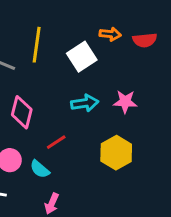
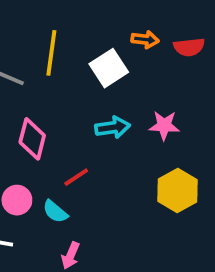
yellow hexagon: (116, 153) -> (178, 190), moved

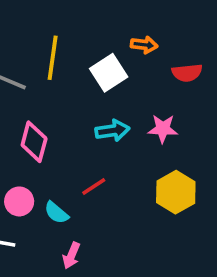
red semicircle: (189, 47) -> (187, 73), moved
red line: (76, 177) -> (94, 187), moved

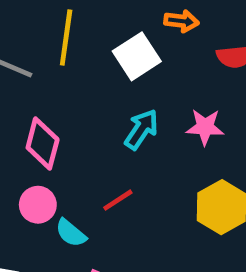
cyan arrow: (112, 131) -> (141, 129), turned -48
pink circle: (19, 201) -> (38, 205), moved

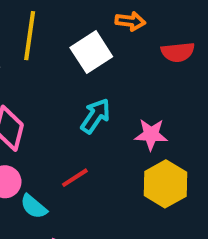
pink star: (205, 127) -> (151, 134), moved

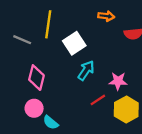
white square: (91, 52) -> (74, 43), moved
red line: (75, 178) -> (98, 100), moved

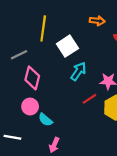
gray line: (22, 40) -> (19, 55), moved, turned -49

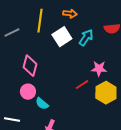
orange arrow: (97, 21) -> (70, 14), moved
gray line: (19, 55) -> (12, 33), moved
cyan arrow: (78, 71) -> (86, 38), moved

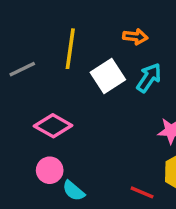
orange arrow: (70, 14) -> (135, 37), moved
pink diamond: (30, 66) -> (53, 126), turned -75
red line: (82, 85) -> (142, 192), moved, turned 56

